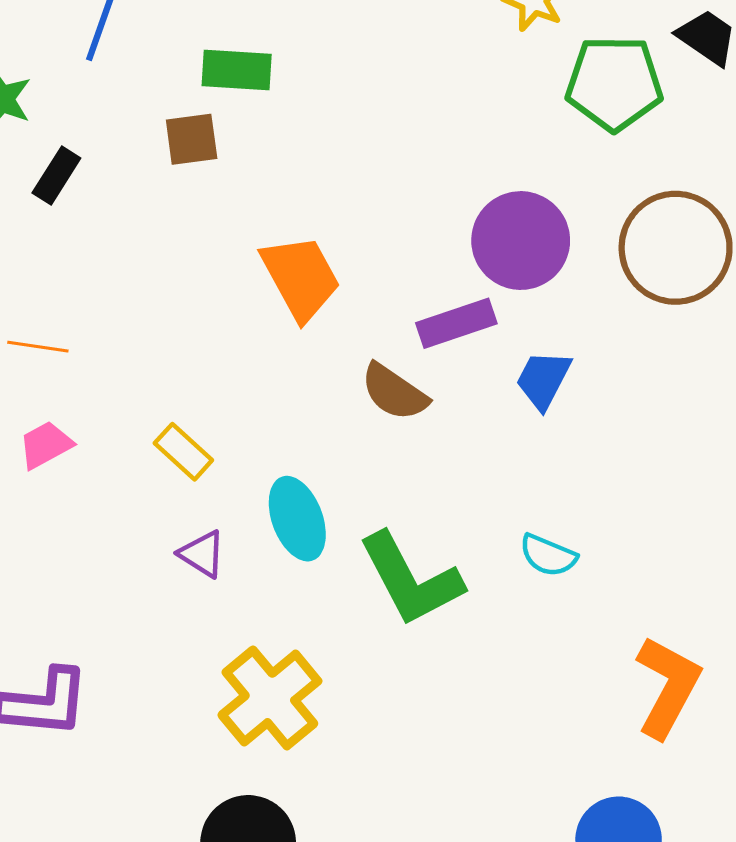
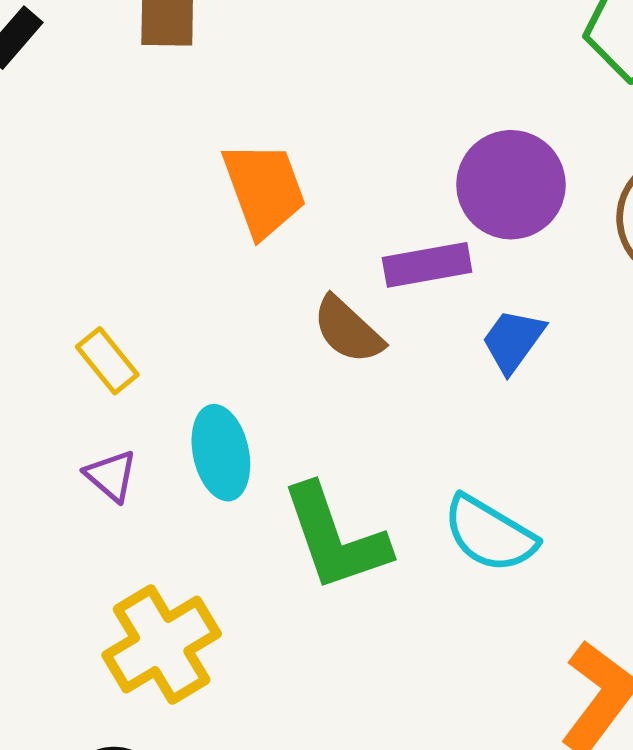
cyan semicircle: (548, 555) -> (490, 534), size x1.5

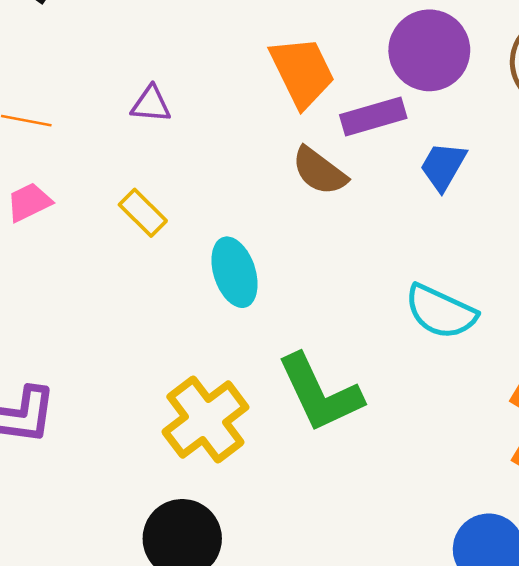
orange trapezoid: (264, 189) -> (302, 72), moved
purple triangle: (111, 476) -> (151, 104), moved, turned -30
green L-shape: (335, 538) -> (320, 393), moved

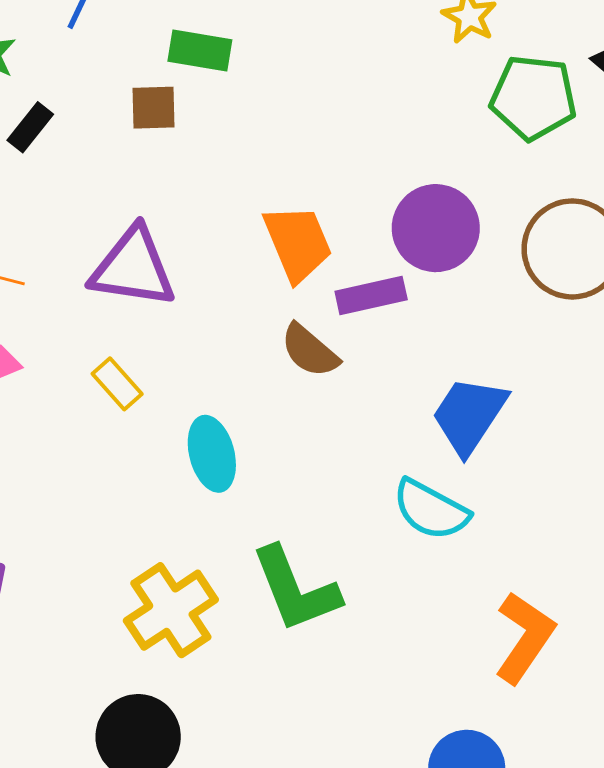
purple triangle: (151, 104) -> (133, 268), size x2.0
blue trapezoid: (443, 166) -> (469, 415), moved, size x1.5

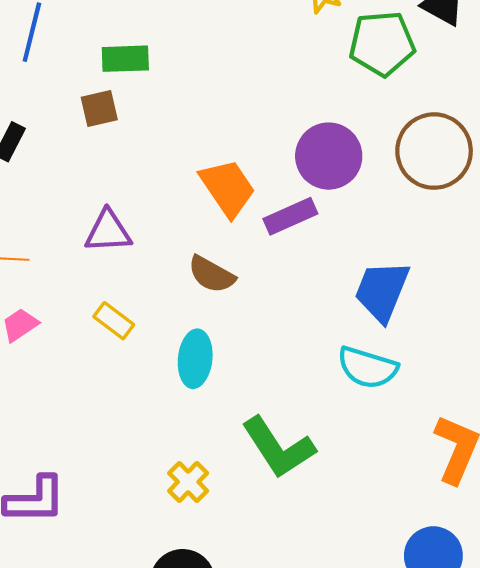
purple triangle: (133, 268) -> (108, 231), size x0.7
brown semicircle: (310, 351) -> (212, 274), moved
cyan ellipse: (212, 454) -> (195, 359), turned 32
yellow cross: (171, 610) -> (188, 482), size x0.6

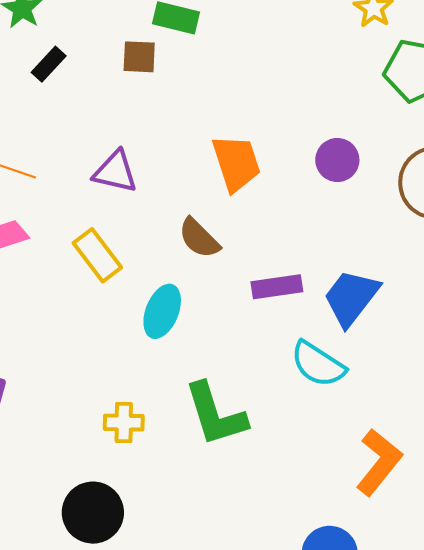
purple circle: (329, 156) -> (337, 160), size x0.7
purple rectangle: (290, 216) -> (277, 287), moved
yellow rectangle: (114, 321) -> (97, 255), size x1.4
yellow cross: (188, 482) -> (124, 423), turned 30

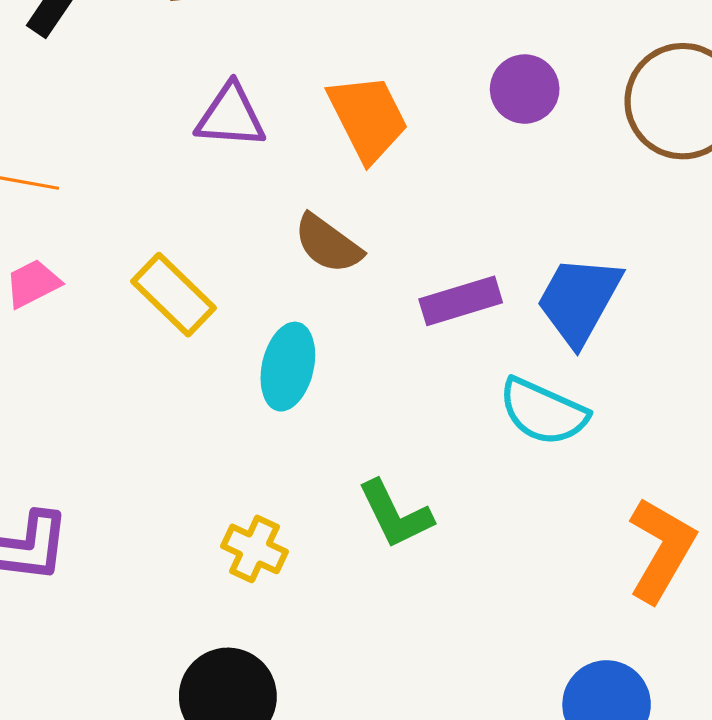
purple triangle: (115, 172) -> (231, 116), moved
green L-shape: (215, 414) -> (395, 514), size x0.7
yellow cross: (124, 423) -> (254, 549), turned 33

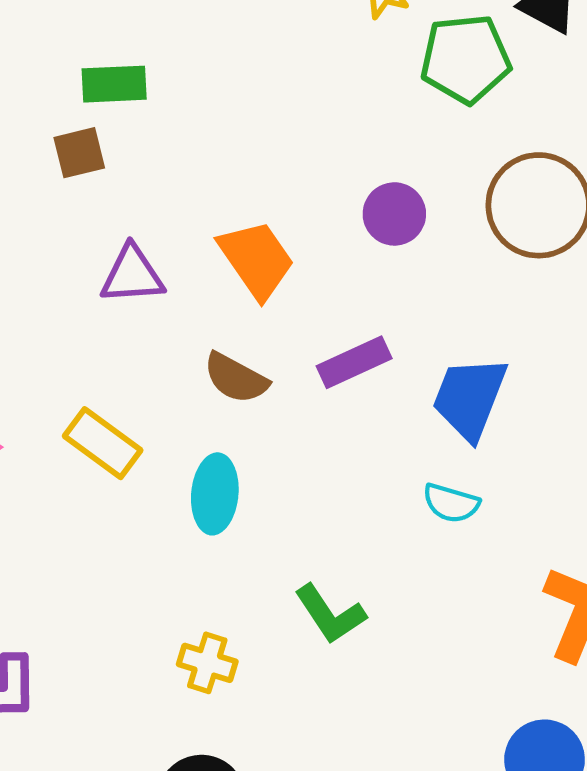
purple rectangle: (461, 301) -> (354, 362), moved
cyan semicircle: (543, 412) -> (451, 503), size x0.7

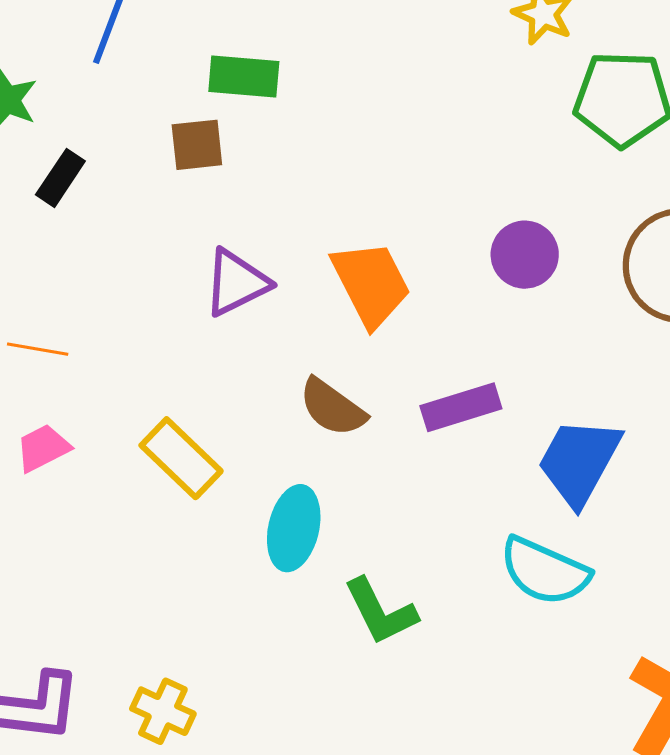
purple triangle: (132, 275) -> (236, 283), turned -30
cyan semicircle: (451, 503) -> (545, 571), size x1.5
green L-shape: (330, 614) -> (380, 612), moved
yellow cross: (207, 663) -> (163, 711), moved

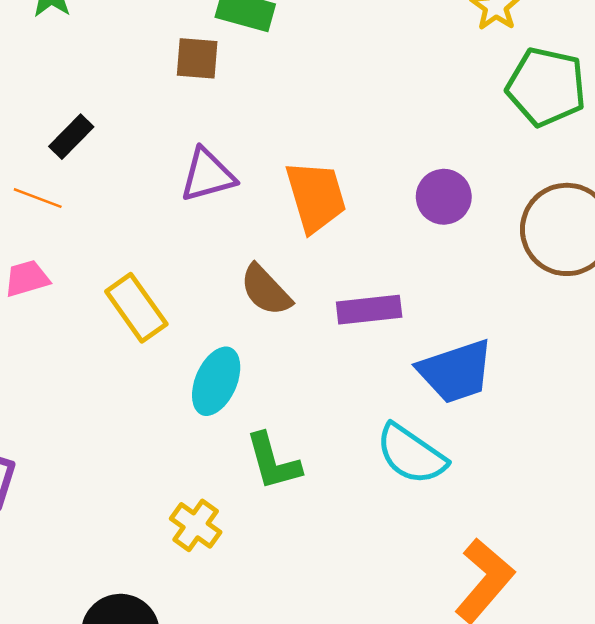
black rectangle: (60, 178) -> (71, 137), moved
blue trapezoid: (579, 461) -> (456, 371), turned -148
yellow cross: (163, 711) -> (196, 525), moved

